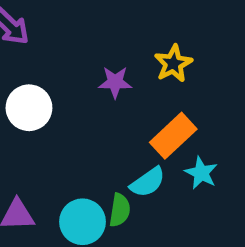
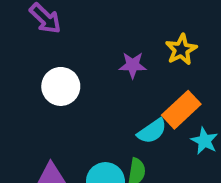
cyan semicircle: (148, 182) -> (152, 131), moved

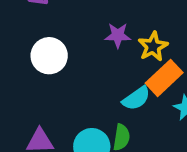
yellow star: (181, 50) -> (153, 46), moved

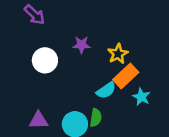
purple star: (118, 35) -> (81, 45), moved

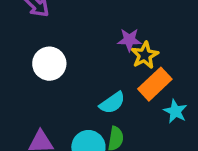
purple star: (81, 45) -> (129, 40), moved
cyan semicircle: (106, 90) -> (112, 103), moved

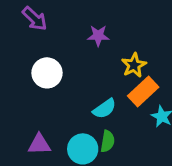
purple star: (129, 40) -> (98, 36), moved

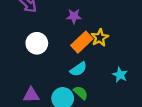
orange rectangle: (143, 92) -> (82, 42), moved
green semicircle: (108, 141) -> (81, 93), turned -56

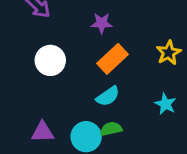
yellow star: (100, 38) -> (169, 53), moved
green semicircle: (81, 93) -> (111, 129), turned -56

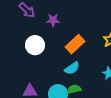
purple star: (102, 23) -> (53, 20), moved

